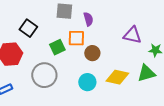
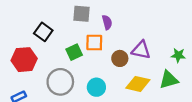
purple triangle: (132, 35) -> (141, 50), moved
brown circle: (92, 53) -> (120, 58), moved
cyan circle: (87, 82) -> (96, 87), moved

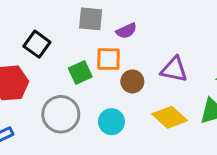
purple semicircle: (107, 22) -> (126, 31), turned 80
brown circle: (120, 58) -> (132, 81), moved
yellow diamond: (138, 84) -> (170, 117), turned 30

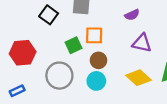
purple semicircle: (126, 31) -> (132, 15), moved
black square: (37, 44) -> (49, 15), moved
brown circle: (132, 81) -> (98, 60), moved

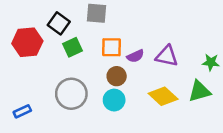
purple semicircle: (132, 15) -> (135, 56), moved
green square: (74, 45) -> (73, 47), moved
red hexagon: (23, 53) -> (27, 42), moved

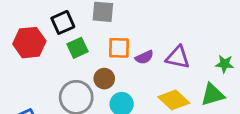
black square: (59, 23) -> (63, 22), turned 30
brown circle: (117, 76) -> (104, 79), moved

